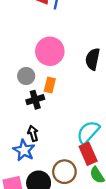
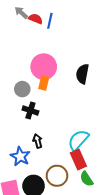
orange rectangle: (50, 85) -> (44, 83), moved
black cross: (35, 100) -> (30, 111), turned 35
black arrow: (33, 133) -> (38, 141), moved

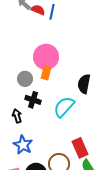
black semicircle: (82, 74) -> (84, 84), moved
cyan semicircle: (78, 140) -> (64, 107), moved
black arrow: (38, 141) -> (17, 116), moved

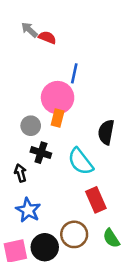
blue line: (52, 12) -> (74, 73), moved
cyan semicircle: (64, 107) -> (81, 162), turned -80
red rectangle: (80, 148) -> (96, 200), moved

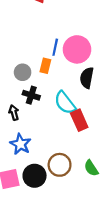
blue line: (74, 73) -> (55, 47), moved
pink circle: (58, 98) -> (77, 49), moved
red rectangle: (96, 200) -> (79, 120), moved

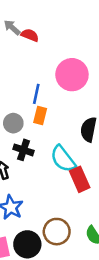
blue line: (55, 47) -> (36, 94), moved
pink circle: (77, 49) -> (72, 75), moved

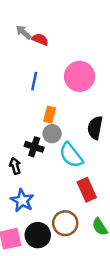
blue line: (36, 94) -> (34, 81), moved
gray circle: (13, 123) -> (52, 134), moved
red rectangle: (80, 179) -> (87, 190), moved

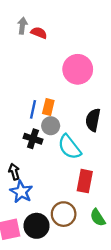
gray arrow: (23, 32) -> (22, 26), turned 56
blue line: (34, 81) -> (33, 109), moved
black arrow: (15, 166) -> (14, 172), moved
red rectangle: (87, 190) -> (85, 181), turned 35

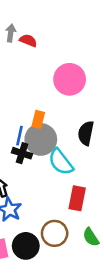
blue line: (33, 109) -> (19, 136), moved
gray circle: (51, 126) -> (41, 139), size x1.6

